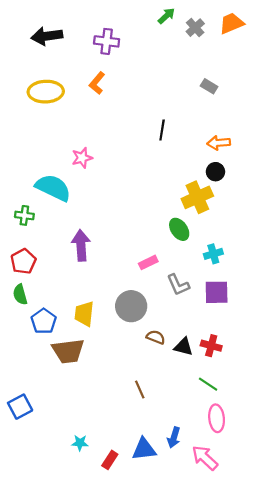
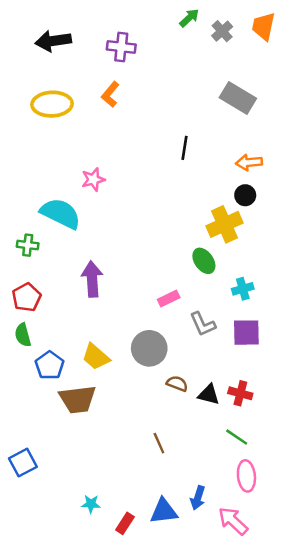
orange trapezoid: (231, 23) -> (263, 26), turned -55
gray rectangle: (209, 86) -> (238, 98), size x1.8
yellow trapezoid: (84, 314) -> (96, 357), turned -55

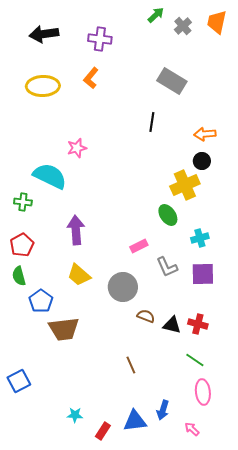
gray rectangle: (238, 98) -> (172, 81), moved
yellow trapezoid: (96, 357) -> (79, 275), moved
pink arrow: (233, 521) -> (192, 429), size x0.6

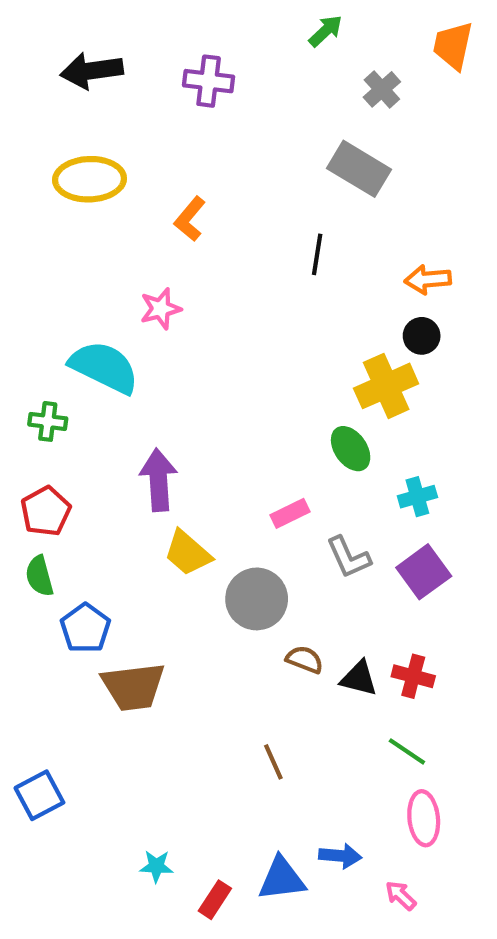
gray cross: (183, 26) -> (382, 89), moved
orange L-shape: (91, 78) -> (190, 219), moved
purple square: (203, 274) -> (424, 572), turned -35
yellow trapezoid: (79, 275) -> (188, 553), moved
blue arrow: (163, 410) -> (340, 856), turned -102

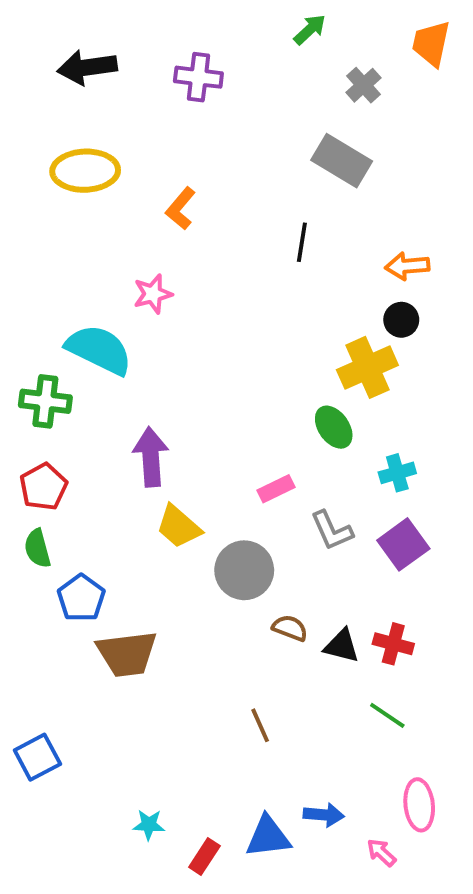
green cross: (48, 421) -> (45, 401), size x1.4
pink ellipse: (424, 818) -> (419, 805), moved

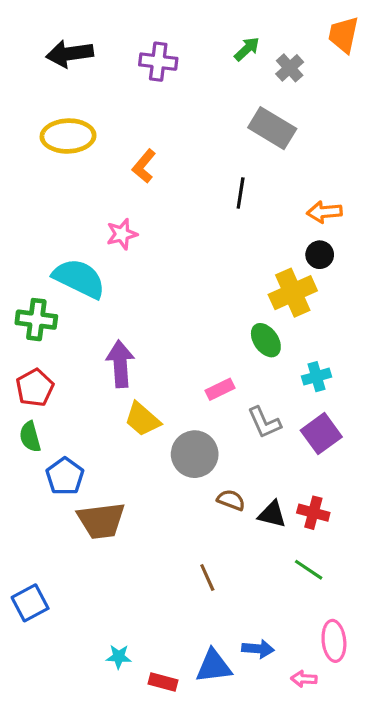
green arrow: (310, 29) -> (247, 49), moved
pink arrow: (381, 853) -> (304, 679), turned -40
red rectangle: (204, 857) -> (163, 682), turned 72

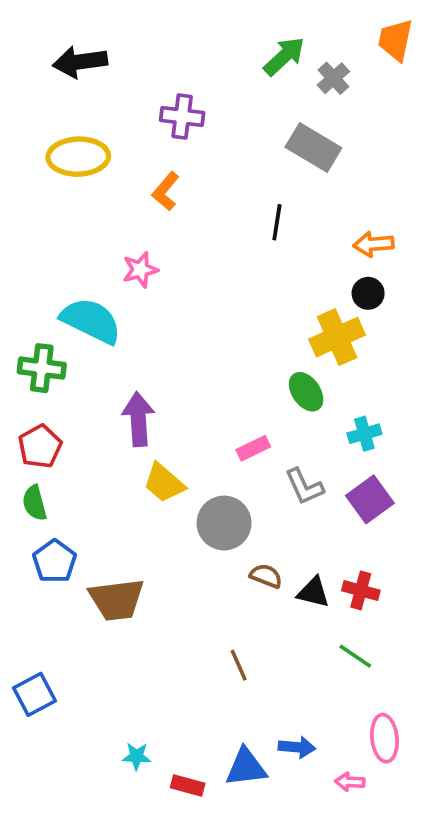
green arrow: (247, 49) -> (284, 56), size x1.4
purple cross: (158, 62) -> (182, 117), moved
blue pentagon: (65, 476) -> (55, 561), moved

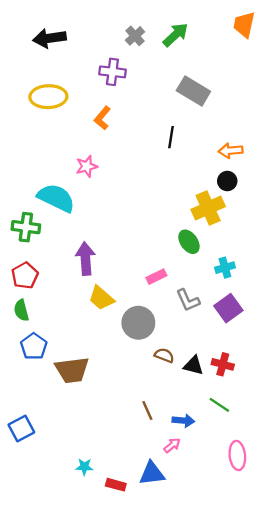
gray cross: (333, 78) -> (135, 36), moved
blue arrow: (297, 747) -> (183, 421), moved
pink arrow: (350, 782) -> (172, 445), moved, turned 138

